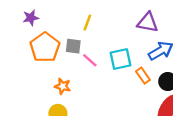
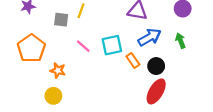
gray square: (73, 46) -> (61, 20), moved
orange pentagon: (45, 47) -> (31, 48), moved

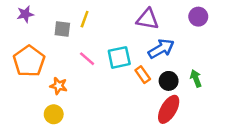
green arrow: (180, 41) -> (196, 78), moved

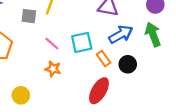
green arrow: (196, 78) -> (153, 34), moved, size x1.5
orange star: (59, 86) -> (53, 69), moved
red ellipse: (169, 109) -> (99, 91), moved

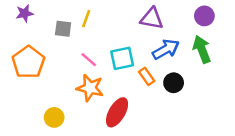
orange star: (53, 69) -> (90, 88), size x1.5
red ellipse: (99, 91) -> (117, 112), moved

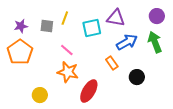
purple star: (25, 13) -> (21, 26), moved
cyan square: (122, 58) -> (92, 28), moved
black circle: (174, 83) -> (137, 77), moved

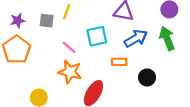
cyan square: (92, 28) -> (97, 36), moved
orange rectangle: (112, 63) -> (119, 62), turned -56

